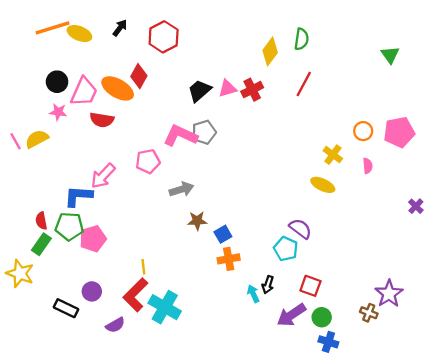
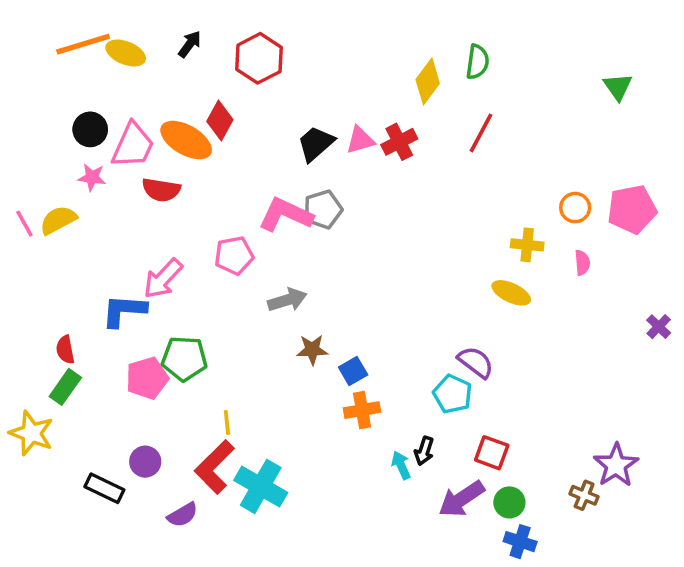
yellow cross: (333, 155) -> (527, 245), turned -30
green pentagon: (69, 226) -> (184, 359), moved

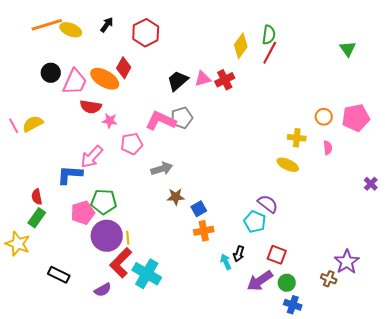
red line: (481, 133) -> (270, 53), moved
pink star: (92, 177) -> (110, 121), moved
purple circle: (145, 462) -> (107, 236), moved, size x1.8

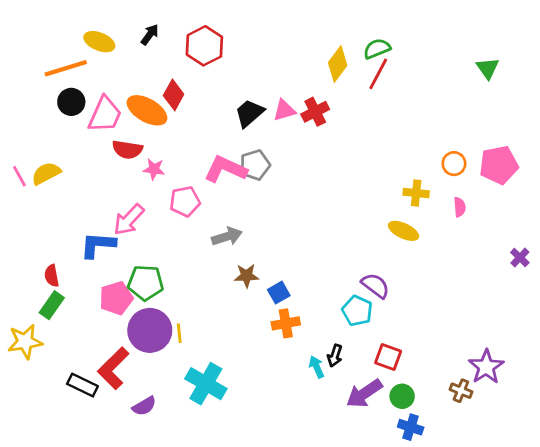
orange line: (47, 25) -> (66, 68), moved
green semicircle: (269, 35) -> (377, 49), turned -120
yellow star: (18, 244) -> (25, 342), turned -30
red L-shape: (121, 263) -> (113, 368), moved

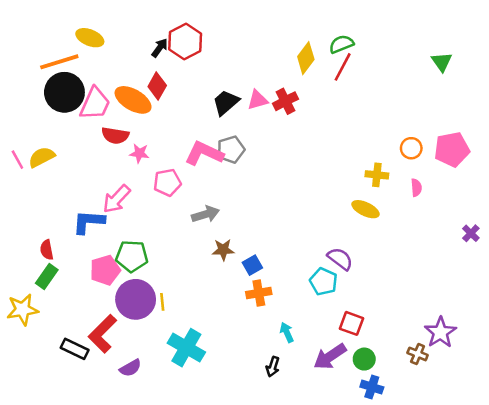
black arrow: (150, 35) -> (160, 48), moved
black circle: (71, 102) -> (64, 92), size x1.6
black arrow: (335, 356) -> (273, 367), moved

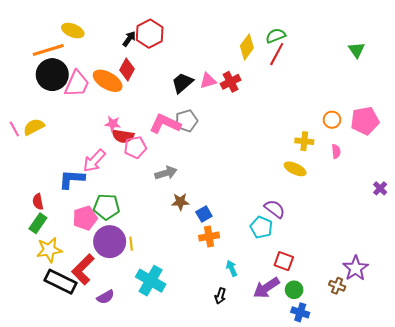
red semicircle: (115, 135) -> (123, 136), moved
yellow star: (23, 310) -> (49, 250), moved
black rectangle: (75, 349) -> (60, 282), size x1.4

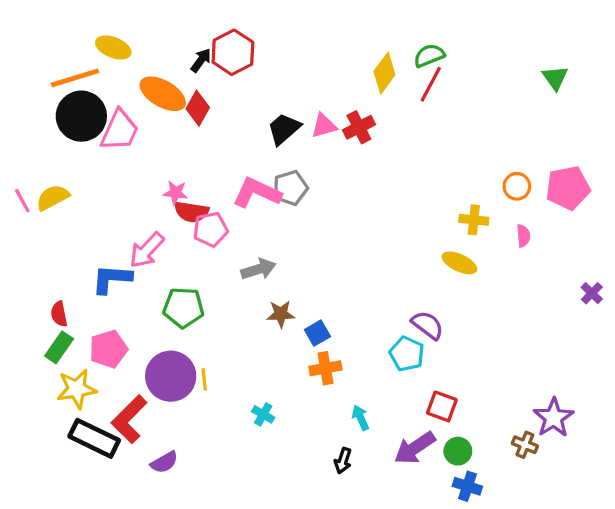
orange ellipse: (108, 81) -> (163, 94), moved
green pentagon: (107, 207) -> (183, 308), moved
pink pentagon: (85, 218) -> (108, 349), moved
cyan cross: (151, 281) -> (263, 414), moved, size x0.5

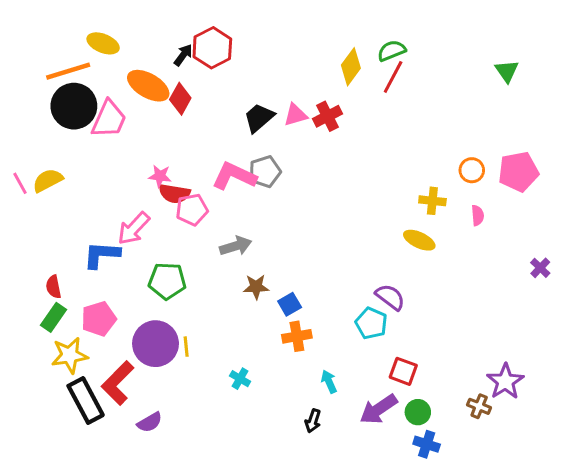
black rectangle: (94, 438) -> (86, 400), turned 36

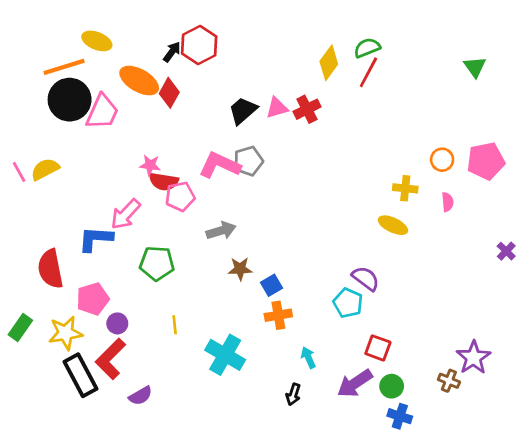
red semicircle: (53, 287) -> (50, 269), size x1.8
green rectangle: (53, 317) -> (20, 328), moved
purple circle: (156, 344) -> (117, 323), moved, size x0.5
cyan cross: (240, 379) -> (225, 355), size x2.0

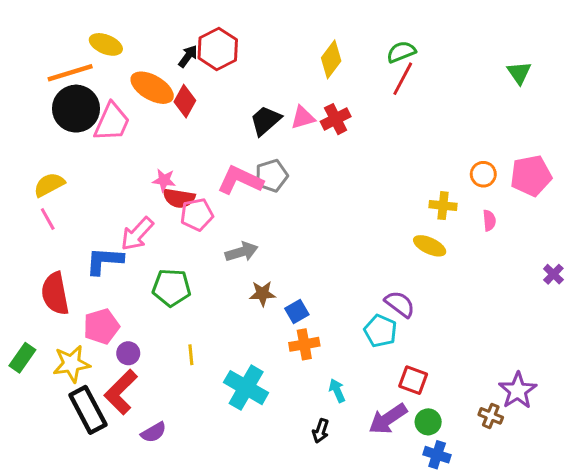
yellow diamond: (329, 63) -> (331, 59), moved
pink line: (19, 172) -> (48, 219), moved

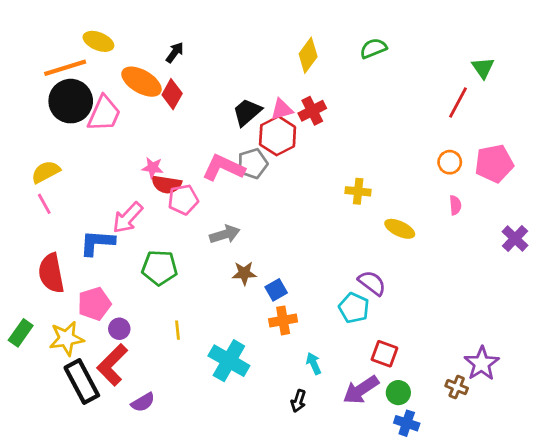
red hexagon: (218, 49) -> (278, 136), moved
red line: (403, 79) -> (458, 102), moved
yellow cross: (443, 206) -> (358, 191), moved
purple cross: (553, 274) -> (515, 239), moved, size x1.4

